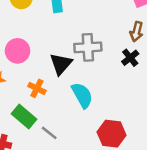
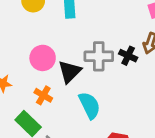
pink circle: (17, 51) -> (43, 58), moved
black cross: (130, 58) -> (128, 56), moved, turned -30

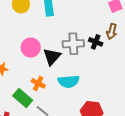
orange cross: (43, 95) -> (38, 83), moved
cyan semicircle: (90, 105) -> (69, 81), turned 115

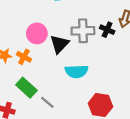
orange cross: (38, 83) -> (24, 57), moved

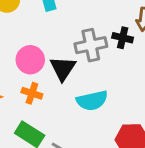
orange cross: (24, 57) -> (32, 93), moved

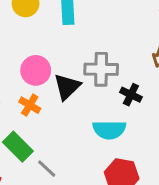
black cross: (123, 38) -> (131, 95), moved
cyan semicircle: (92, 101) -> (109, 130), moved

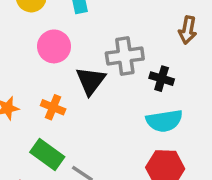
pink circle: (36, 70) -> (54, 46), moved
cyan semicircle: (109, 130) -> (164, 121), moved

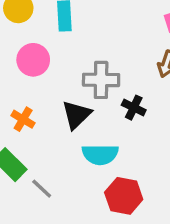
black triangle: (91, 81) -> (76, 115), moved
cyan semicircle: (164, 121) -> (100, 154), moved

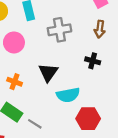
gray cross: (101, 80) -> (59, 30), moved
black cross: (134, 108) -> (93, 61), moved

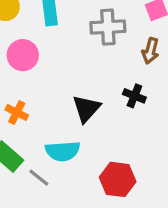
gray cross: (59, 30) -> (108, 27), moved
black triangle: (48, 72) -> (86, 109), moved
cyan semicircle: (68, 95) -> (63, 151), moved

